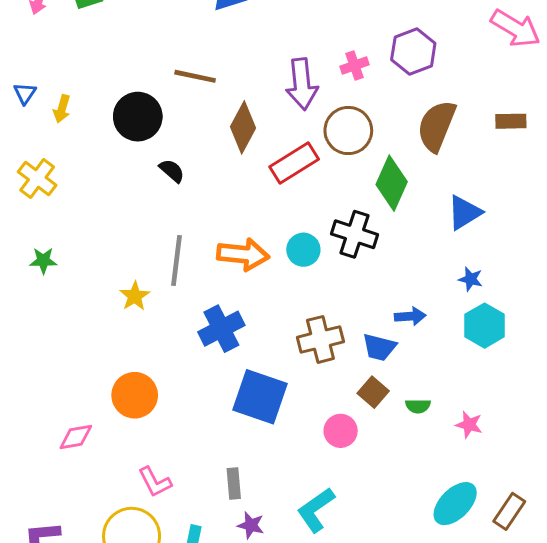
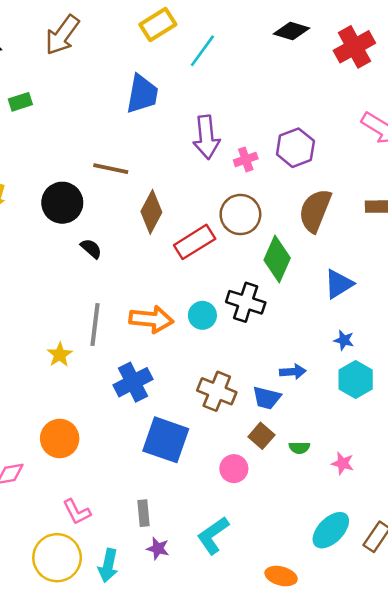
purple arrow: (302, 84) -> (206, 137), moved
brown cross: (320, 339) -> (217, 391), turned 36

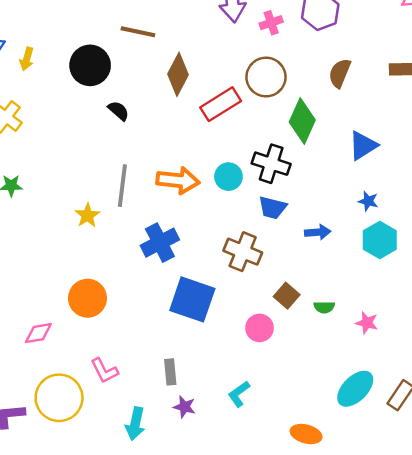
brown semicircle: (315, 211) -> (340, 73), size x0.7
blue trapezoid: (267, 398) -> (272, 208), moved
cyan L-shape: (213, 535) -> (239, 394), size x0.7
yellow circle: (57, 558) -> (59, 398), moved

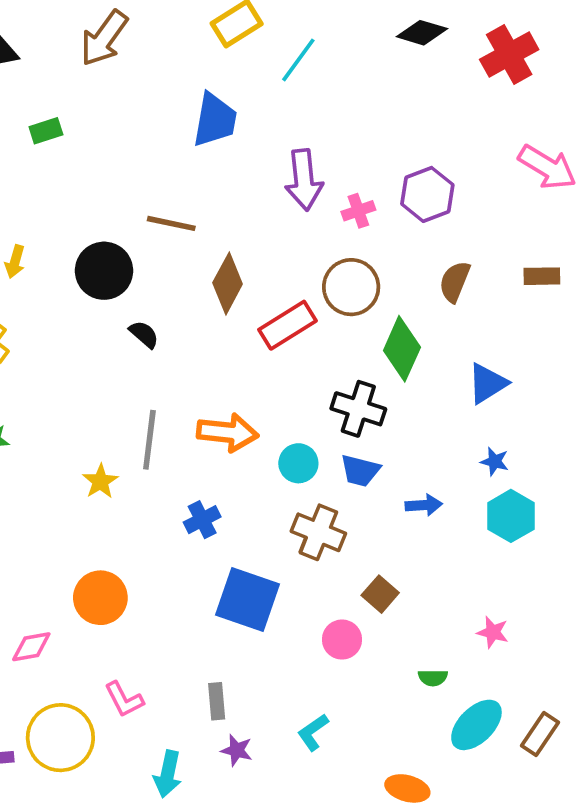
cyan circle: (228, 177) -> (298, 463), moved
blue cross: (160, 243) -> (202, 520), size x0.7
green semicircle: (324, 307) -> (433, 678), moved

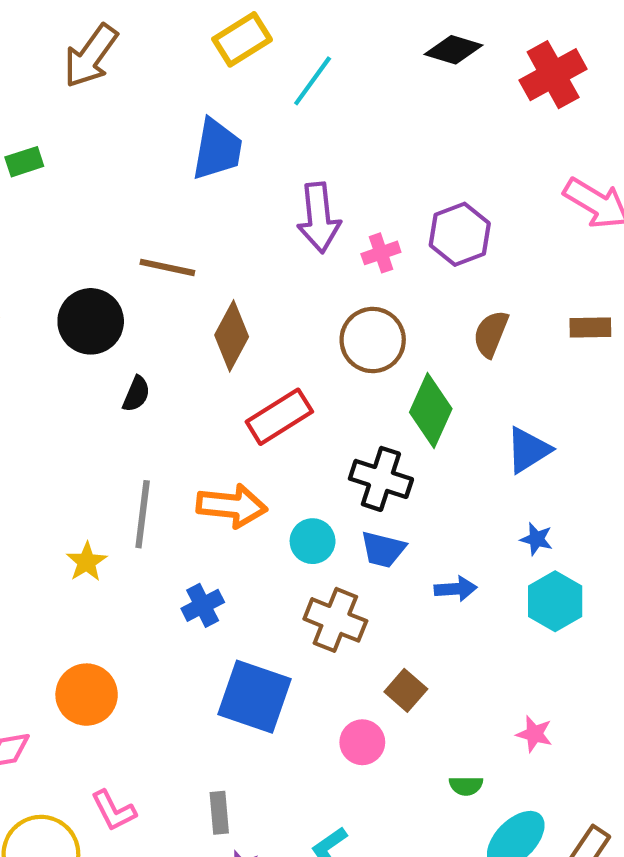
red rectangle: (288, 325) -> (279, 417), moved
black semicircle: (144, 334) -> (136, 394), turned 72

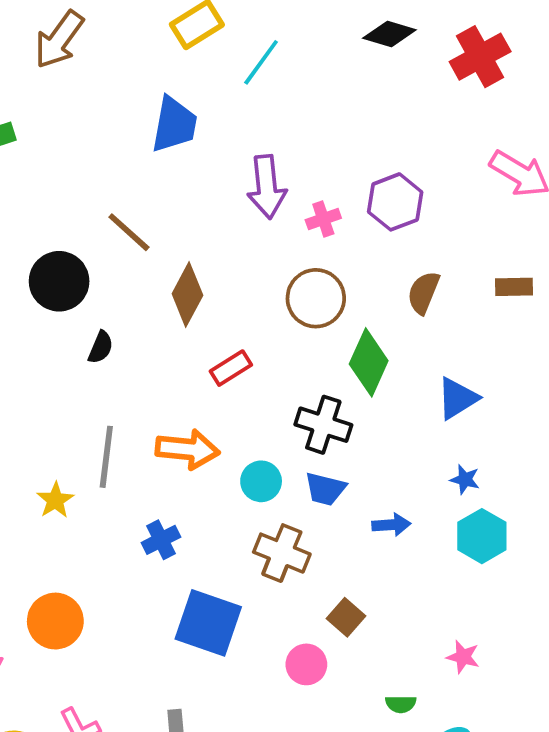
brown line: (167, 267) -> (129, 232), turned 30
red rectangle: (279, 417) -> (231, 368), size x0.7

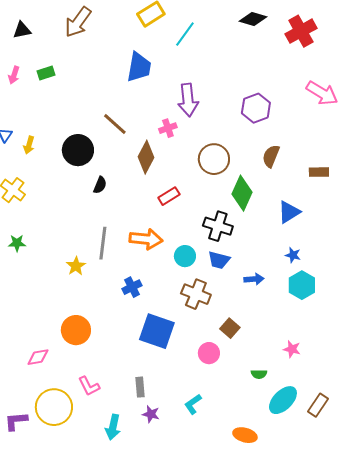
pink cross: (323, 219) -> (168, 128), moved
brown rectangle: (514, 287) -> (319, 172), moved

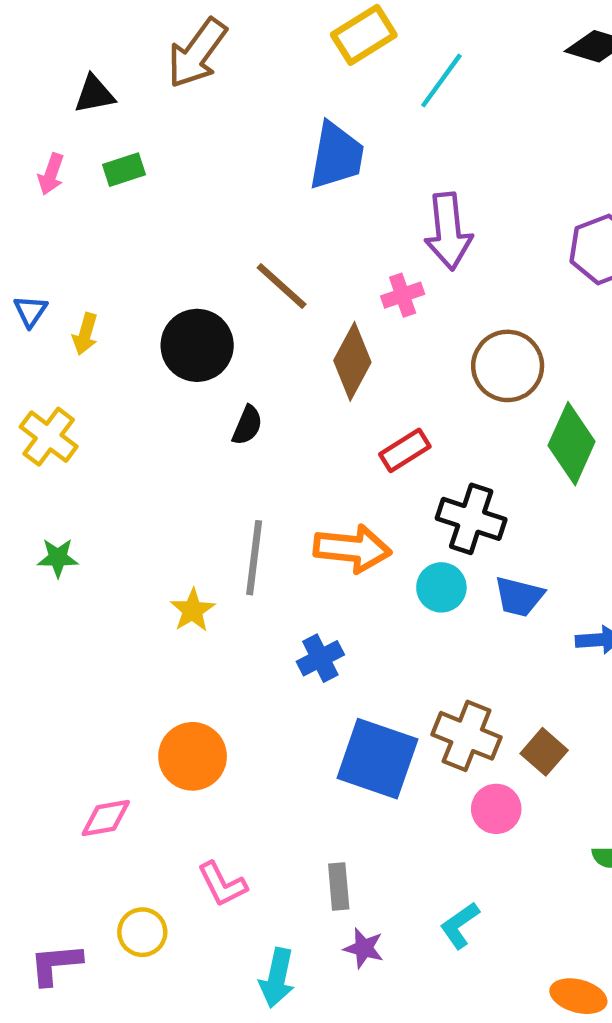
black triangle: (22, 30) -> (94, 94), moved
black cross: (218, 226) -> (471, 519), moved
brown cross: (196, 294) -> (467, 736), moved
yellow circle: (54, 407) -> (142, 932), size x0.6

